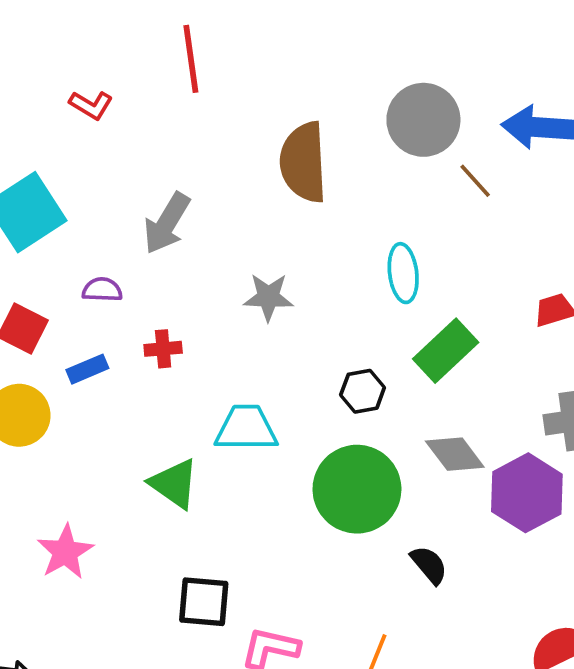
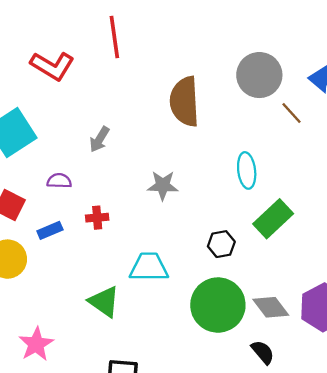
red L-shape: (91, 105) -> (52, 66), size x1.6
gray arrow: (167, 223) -> (99, 139), size x0.7
gray diamond: (455, 454) -> (271, 307), moved

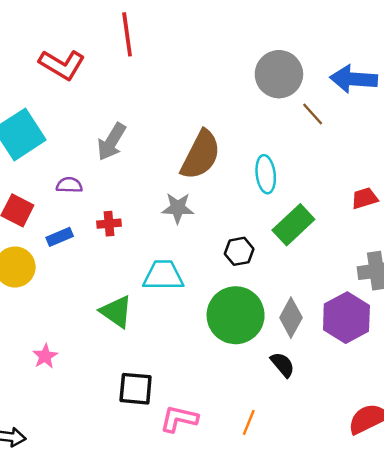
brown semicircle: (185, 101) -> (201, 155), moved, turned -150
gray arrow: (99, 139) -> (111, 142), size x1.4
gray star: (163, 185) -> (178, 208), moved
gray diamond: (271, 307) -> (291, 318), turned 66
pink star: (36, 344) -> (45, 356), size x0.7

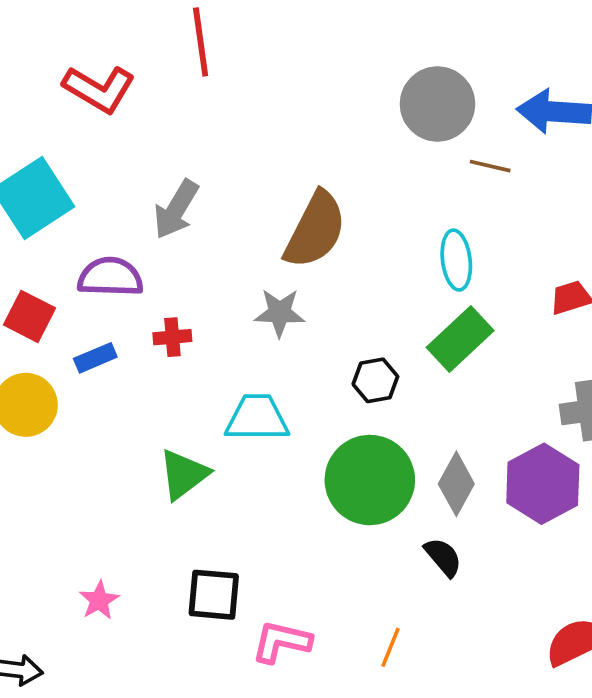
brown line: (313, 114) -> (490, 166), turned -35
cyan ellipse: (266, 174) -> (456, 260), moved
purple semicircle: (69, 185) -> (110, 277), size x1.6
green triangle: (116, 312) -> (184, 474), turned 48
pink star: (45, 356) -> (99, 600), moved

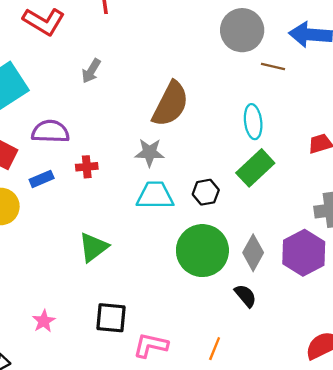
gray arrow: (176, 209) -> (91, 71), moved, size x0.7
cyan trapezoid: (257, 418) -> (155, 195), moved

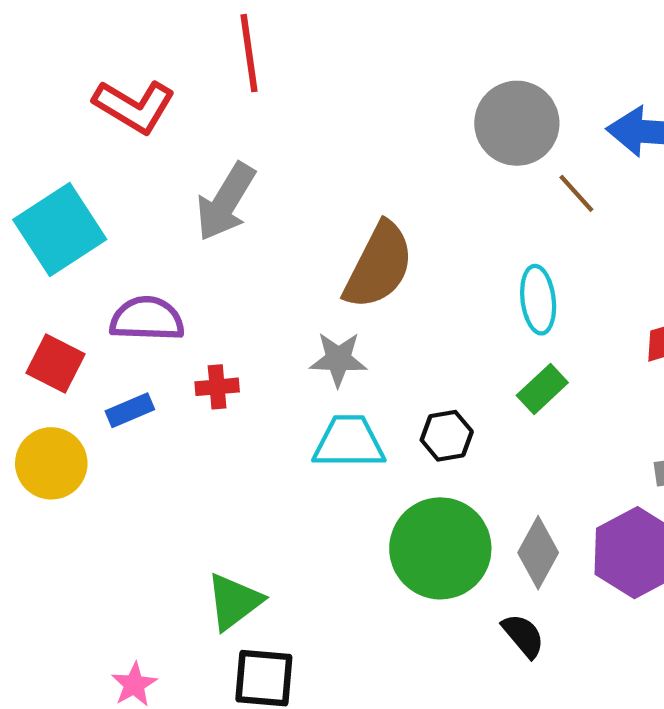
brown line: (273, 67) -> (576, 193), turned 35
gray arrow: (91, 71) -> (226, 202), size x1.6
green rectangle: (255, 168) -> (542, 389), size x0.7
green triangle: (93, 247) -> (234, 602), moved

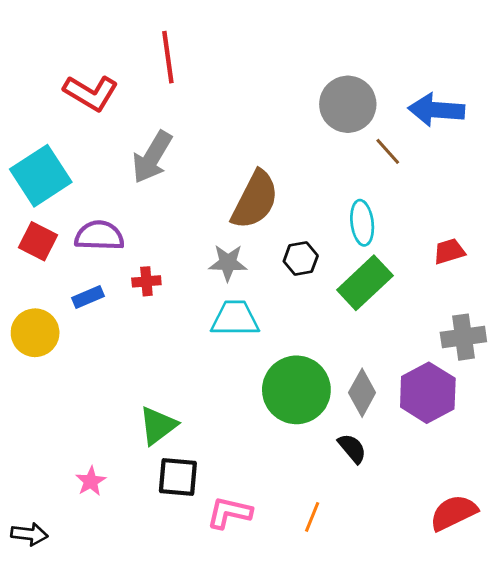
red square: (56, 363) -> (38, 241), moved
green rectangle: (542, 389) -> (365, 283), size x1.6
black hexagon: (447, 436) -> (301, 258), moved

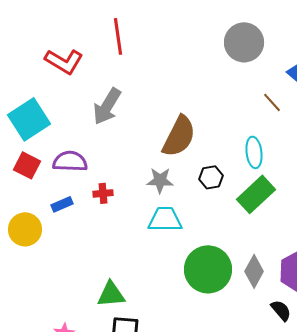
gray circle: (348, 104) -> (244, 42), moved
green triangle: (158, 426) -> (111, 294), turned 32
black semicircle: (352, 448) -> (281, 310), moved

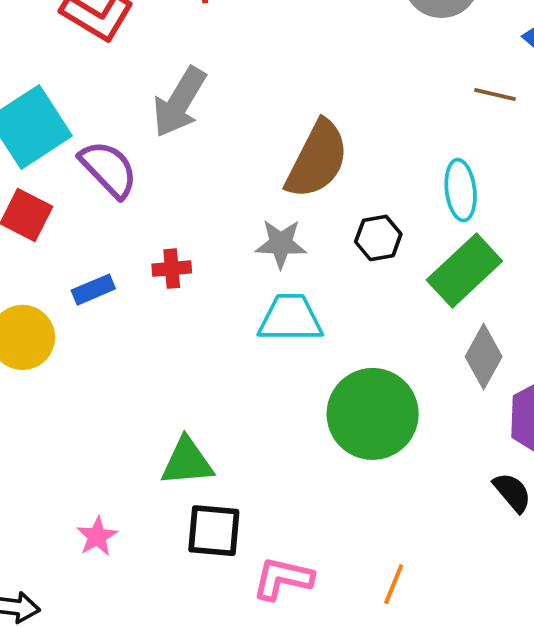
brown line: (272, 102) -> (495, 94), turned -35
purple semicircle: (70, 161) -> (109, 169), moved, turned 44
gray diamond: (254, 271) -> (484, 357), moved

